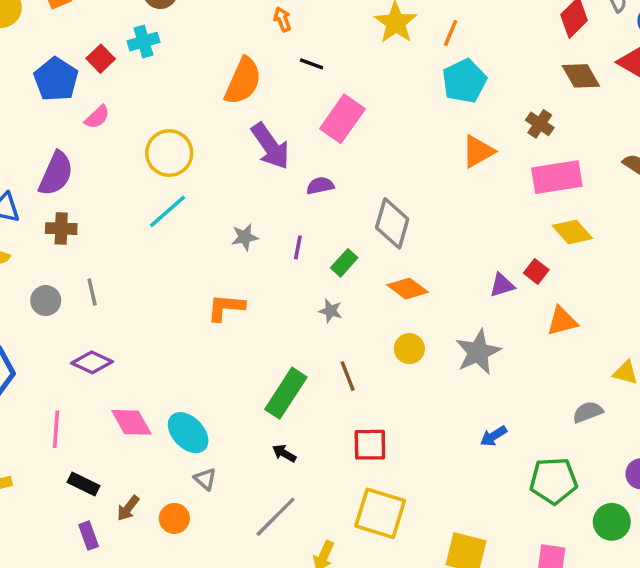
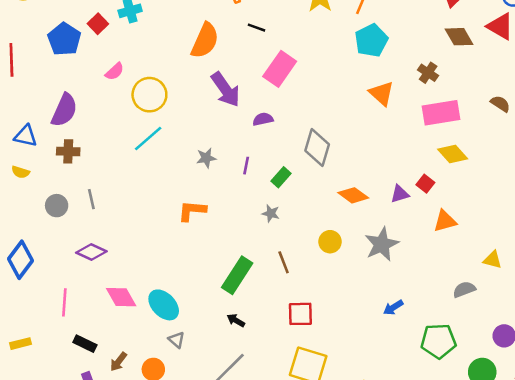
pink semicircle: (97, 117) -> (115, 71), moved
orange triangle: (478, 151) -> (382, 93), turned -48
orange diamond: (408, 289) -> (353, 195), moved

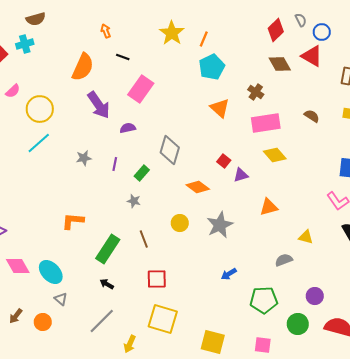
red square: (425, 184) -> (224, 161), moved
purple triangle: (400, 194) -> (241, 175), moved
orange L-shape: (192, 211) -> (73, 221), moved

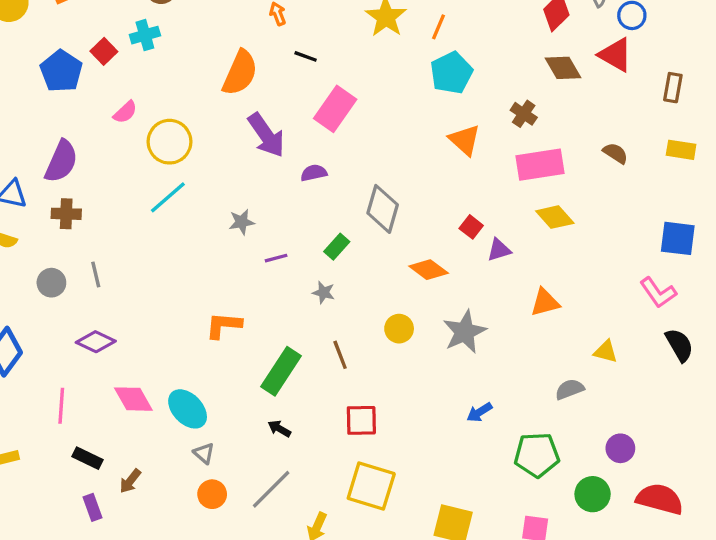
purple line: (115, 164) -> (276, 258), moved, turned 64
orange circle: (43, 322) -> (212, 494), moved

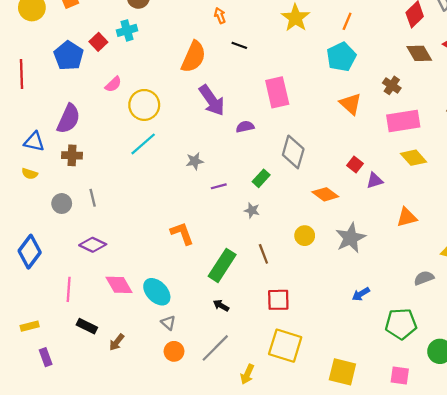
orange line: (438, 27) -> (347, 21), moved
pink rectangle: (335, 109) -> (277, 92), moved, turned -48
orange L-shape: (224, 325) -> (182, 233), turned 65
purple rectangle: (92, 507) -> (46, 357), moved

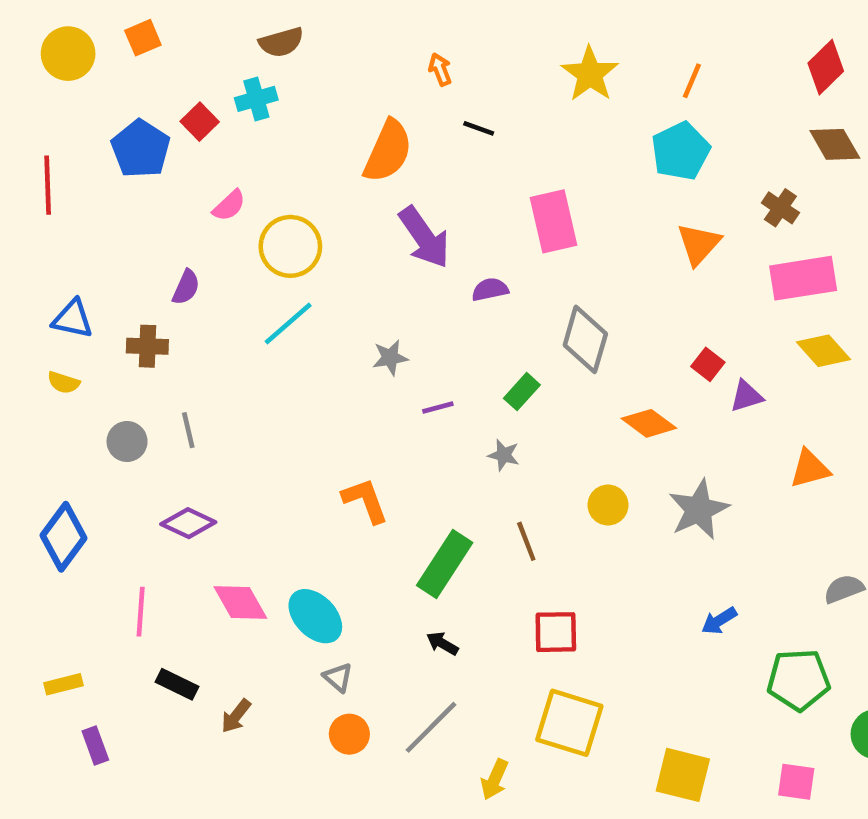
orange triangle: (351, 104) -> (699, 244), turned 30
purple semicircle: (69, 119) -> (186, 287), moved, size x0.6

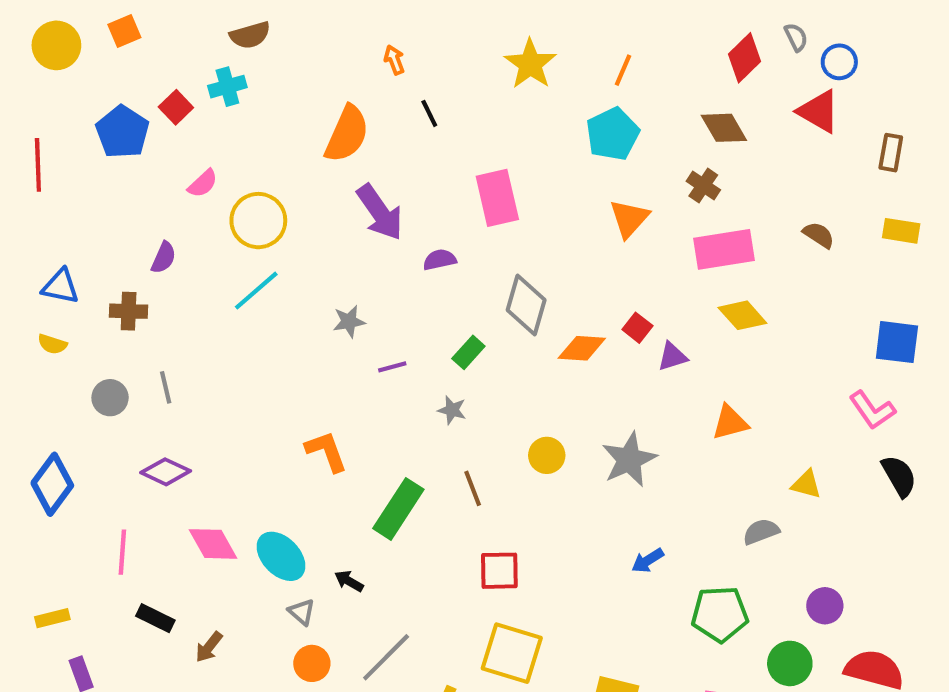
black line: (479, 128) -> (429, 113), turned 44
brown diamond: (835, 144) -> (724, 128), moved
orange diamond: (649, 423) -> (582, 348), moved, turned -33
black arrow: (442, 643) -> (349, 581), moved

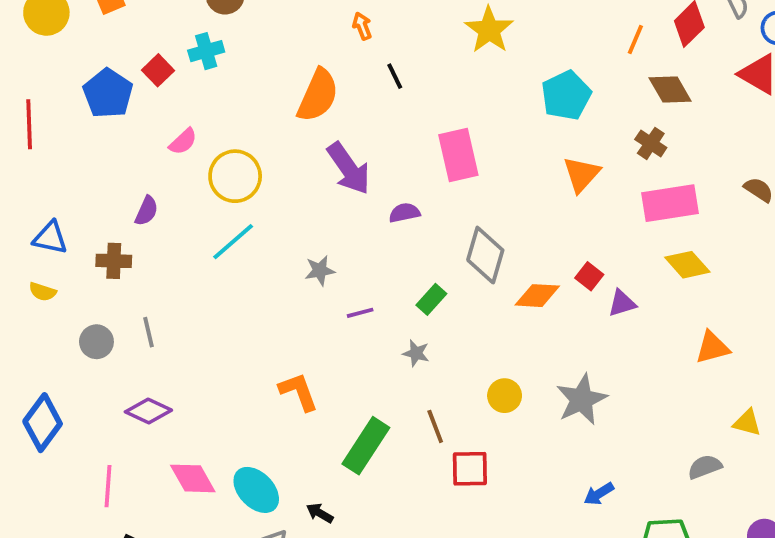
orange line: (623, 70) -> (635, 40), moved
orange triangle: (730, 422) -> (712, 347), moved
red square: (499, 571) -> (470, 469), moved

